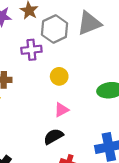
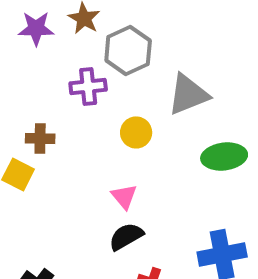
gray triangle: (89, 23) -> (188, 94), moved
pink triangle: (61, 110) -> (124, 197), moved, turned -42

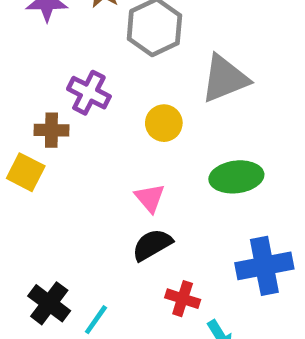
purple cross: (88, 86) -> (89, 93), moved, turned 33
green ellipse: (224, 157) -> (236, 177), moved

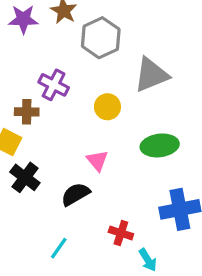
black semicircle: (152, 245) -> (75, 194), moved
black cross: (49, 303) -> (25, 177), moved

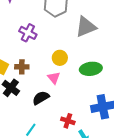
yellow circle: (107, 107) -> (60, 58), moved
brown cross: (27, 112) -> (22, 67), moved

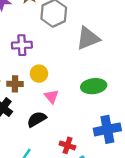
purple cross: (28, 33) -> (22, 45), turned -30
yellow circle: (60, 58) -> (39, 74), moved

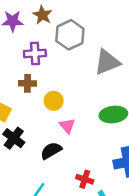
purple cross: (22, 45) -> (35, 54), moved
brown cross: (15, 84) -> (27, 83), moved

